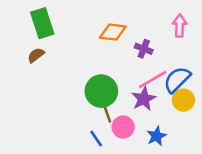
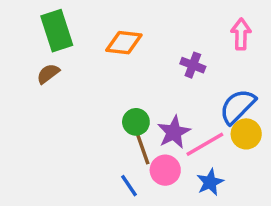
orange diamond: (113, 32) -> (124, 43), moved
pink line: (153, 80) -> (205, 144), moved
green circle: (101, 91) -> (136, 122), size x0.6
purple star: (144, 99) -> (174, 132), moved

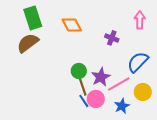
orange diamond: (124, 43) -> (72, 25), turned 55
brown semicircle: (48, 74) -> (28, 43), size x1.6
yellow circle: (246, 134) -> (143, 92), moved
blue line: (129, 186) -> (84, 101), moved

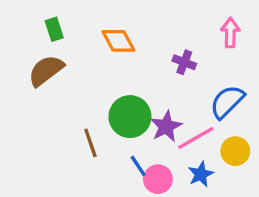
green rectangle: (33, 18) -> (54, 29), size x0.6
green circle: (79, 71) -> (130, 117), size x1.6
brown line: (83, 87) -> (90, 143), moved
pink circle: (96, 99) -> (158, 179), moved

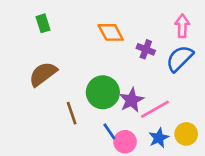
orange diamond: (118, 41) -> (111, 32), moved
brown semicircle: (46, 70) -> (43, 74), moved
blue semicircle: (227, 102) -> (180, 58), moved
yellow circle: (235, 151) -> (186, 134), moved

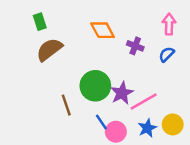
blue semicircle: (180, 58) -> (167, 54), size x0.6
brown semicircle: (43, 74) -> (49, 50), moved

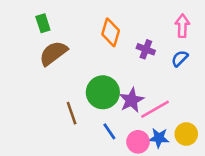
orange diamond: (103, 30) -> (111, 32), turned 45
blue star: (147, 128) -> (159, 138), turned 30
pink circle: (116, 132) -> (138, 142), moved

